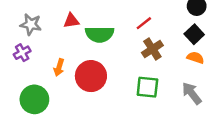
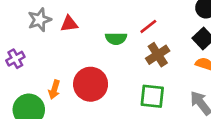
gray star: (31, 24) -> (40, 20), moved, turned -30
green semicircle: (100, 34) -> (116, 39), moved, size x0.7
orange arrow: (59, 67) -> (54, 90), moved

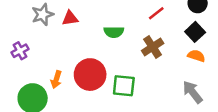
red line: (148, 26) -> (156, 13), moved
green square: (152, 96) -> (124, 86), moved

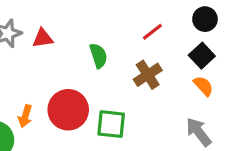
green semicircle: (114, 32) -> (98, 56), turned -108
orange semicircle: (196, 56) -> (203, 86), turned 30

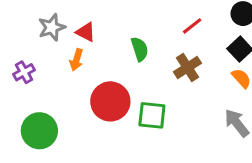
red triangle: (43, 38) -> (86, 32), turned 35
orange arrow: (25, 116) -> (76, 60), moved

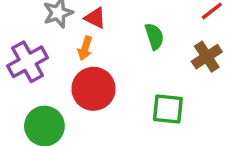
purple cross: (24, 72) -> (28, 62), size x1.6
red circle: (110, 101) -> (94, 89), moved

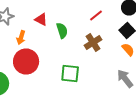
red triangle: (95, 18) -> (41, 20), moved

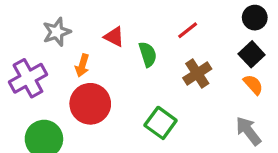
red line: (96, 16) -> (188, 30), moved
green square: (70, 74) -> (161, 123), turned 30

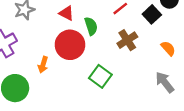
black square: (252, 54) -> (152, 14), moved
orange arrow: (82, 65) -> (43, 65), moved
red circle: (90, 104) -> (70, 45), moved

